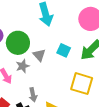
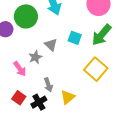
green circle: (18, 43) -> (26, 16), moved
yellow square: (82, 84) -> (96, 69), turned 30

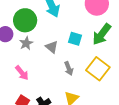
gray star: (35, 57) -> (26, 43), moved
gray arrow: (48, 85) -> (69, 68), moved

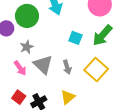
gray star: (26, 43) -> (27, 47), moved
gray triangle: (52, 47) -> (43, 65), moved, size x1.5

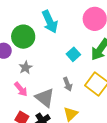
cyan square: (75, 38) -> (73, 54), turned 32
gray triangle: (43, 65) -> (45, 98), moved

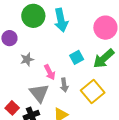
green circle: (23, 37) -> (33, 16), moved
pink arrow: (21, 89) -> (50, 72), moved

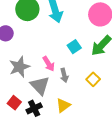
gray star: (27, 59) -> (19, 67), moved, size x1.5
yellow square: (93, 92) -> (93, 79), size x0.6

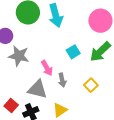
gray star: (19, 67) -> (19, 56), moved, turned 30
gray triangle: (40, 85) -> (37, 89), turned -35

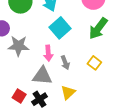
cyan square: (73, 52) -> (60, 28), moved, size x1.5
pink arrow: (47, 68) -> (48, 53), turned 35

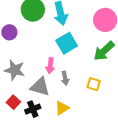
gray star: (18, 46) -> (15, 70), moved
yellow square: (94, 63) -> (94, 84), turned -32

